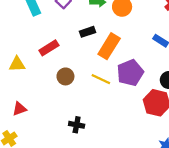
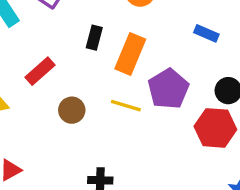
black rectangle: (88, 32) -> (94, 38), turned -48

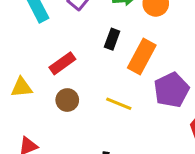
yellow line: (126, 106) -> (119, 104), moved
brown circle: (72, 110) -> (67, 100), moved

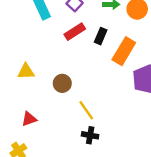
red rectangle: (62, 63) -> (75, 32), moved
yellow line: (119, 104) -> (86, 110), moved, turned 30

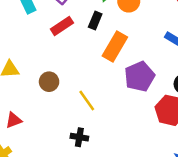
black rectangle: (101, 36) -> (95, 21), moved
yellow line: (86, 110) -> (87, 100), moved

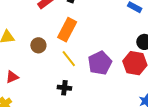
orange rectangle: (115, 46) -> (67, 30), moved
purple pentagon: (140, 76) -> (100, 63), moved

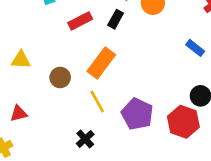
purple pentagon: (100, 63) -> (137, 114), turned -30
black cross: (64, 88) -> (85, 139), turned 32

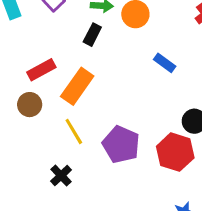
red rectangle: (80, 21) -> (41, 70), moved
blue rectangle: (195, 48) -> (165, 63), moved

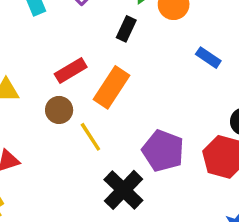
yellow line: (74, 131) -> (90, 137), moved
black cross: (61, 176) -> (123, 190), moved, size x1.6

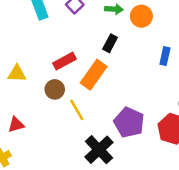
black rectangle: (126, 29) -> (110, 43), moved
blue rectangle: (208, 58) -> (165, 56), turned 66

